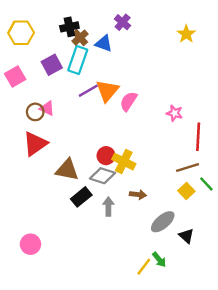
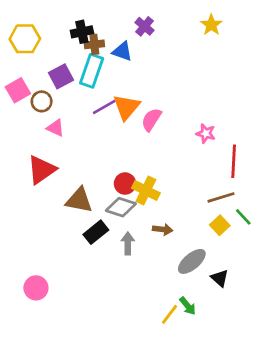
yellow star: (186, 34) -> (211, 25), moved
brown cross: (80, 38) -> (94, 44), turned 35
brown circle: (35, 112) -> (42, 101), moved

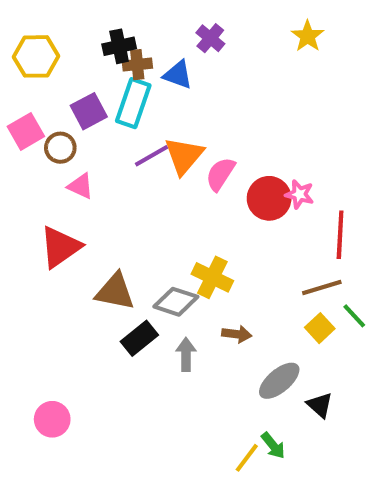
red circle: (125, 184) -> (269, 198), moved, size x1.4

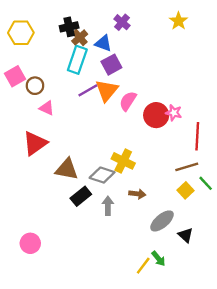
brown cross: (137, 65) -> (80, 37), turned -35
purple square: (89, 111) -> (111, 65), moved

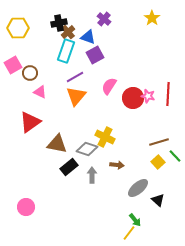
orange triangle: (107, 90) -> (76, 96), moved
red line: (197, 136) -> (168, 94), moved
yellow line: (143, 266) -> (129, 233), moved

